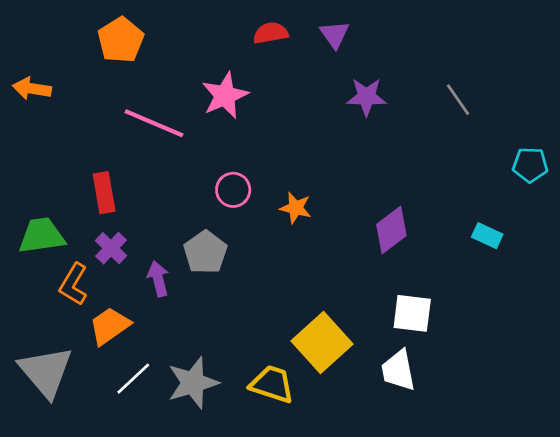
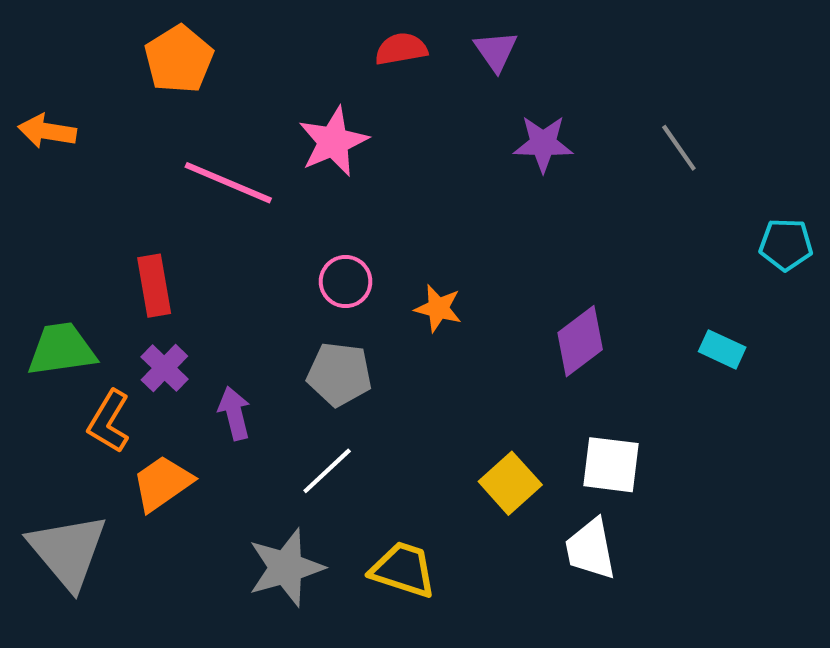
gray pentagon: (205, 252) -> (339, 374), moved, turned -30
yellow square: (322, 343) -> (510, 483), moved, size x0.7
white line: (133, 379) -> (327, 471), moved

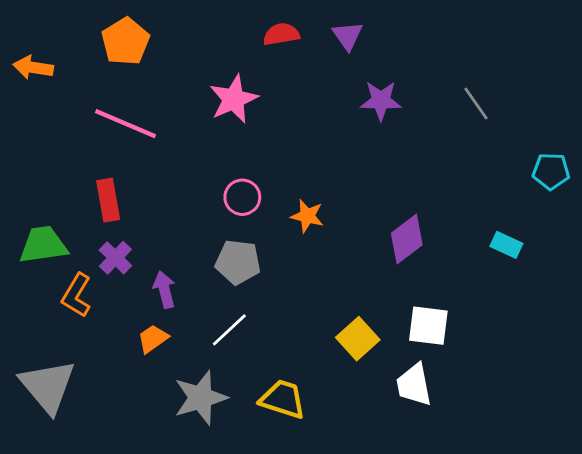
orange arrow: (47, 131) -> (33, 67), moved
pink line: (228, 183) -> (125, 124), moved
orange trapezoid: (162, 483) -> (153, 339), moved, size x0.7

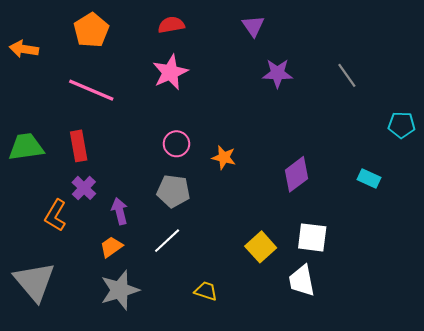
red semicircle: (281, 34) -> (171, 25), moved
green trapezoid: (43, 245) -> (26, 147), moved
gray star: (200, 398) -> (120, 290), moved
yellow trapezoid: (283, 399) -> (206, 291), size x0.7

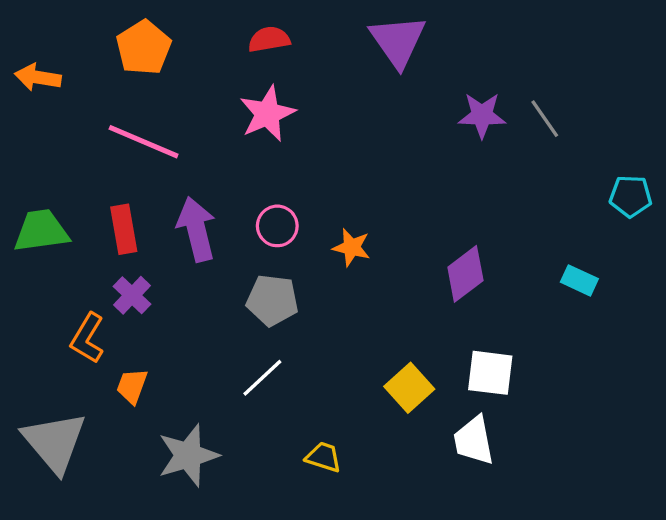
purple triangle: (253, 26) -> (398, 41), size x1.6
purple star: (277, 73) -> (482, 115), moved
purple arrow: (120, 211) -> (196, 229), moved, size x1.5
orange trapezoid: (111, 247) -> (132, 386), moved, turned -35

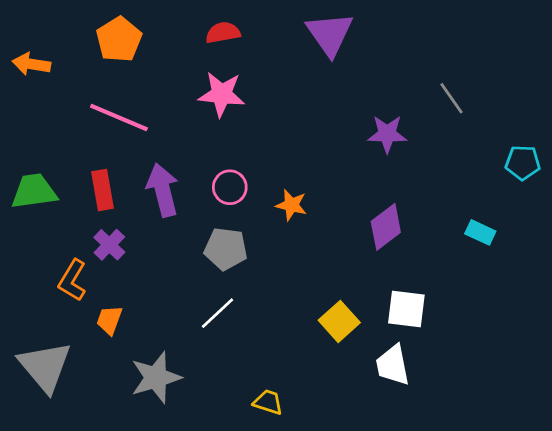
pink star: (267, 114) -> (222, 94), turned 30
purple star: (482, 115) -> (387, 134), moved
yellow trapezoid: (324, 457) -> (268, 402), moved

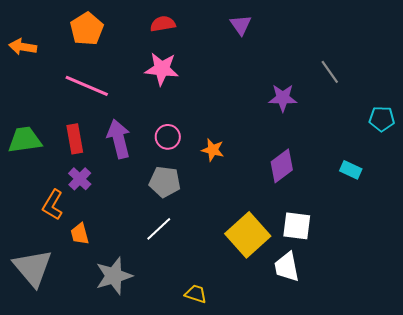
purple triangle: (330, 34) -> (241, 25), size x0.6
orange trapezoid: (109, 320) -> (80, 234), turned -35
yellow square: (339, 321) -> (248, 235), size x1.5

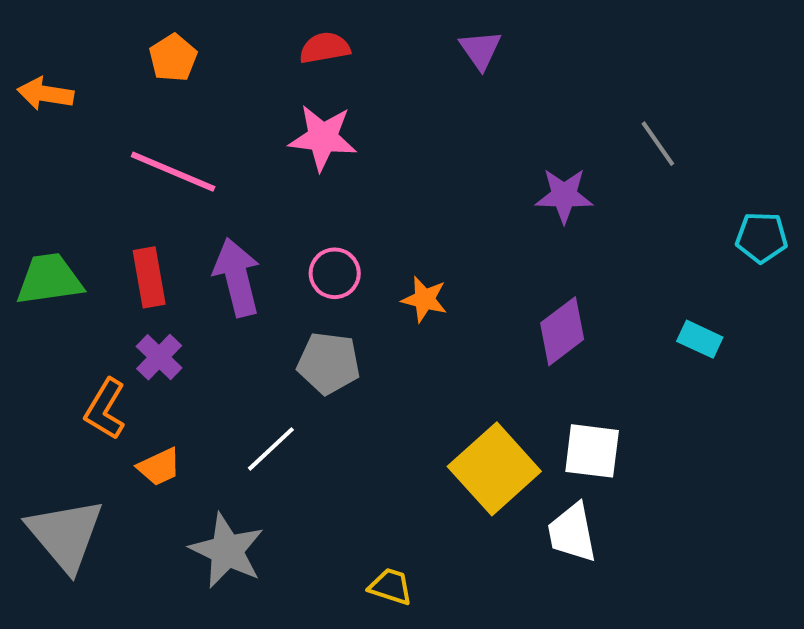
orange pentagon: (87, 29) -> (173, 58), size x0.7
white line: (159, 229) -> (271, 449), moved
orange trapezoid: (80, 234) -> (159, 467), turned -100
gray star: (114, 276) -> (227, 551), turned -30

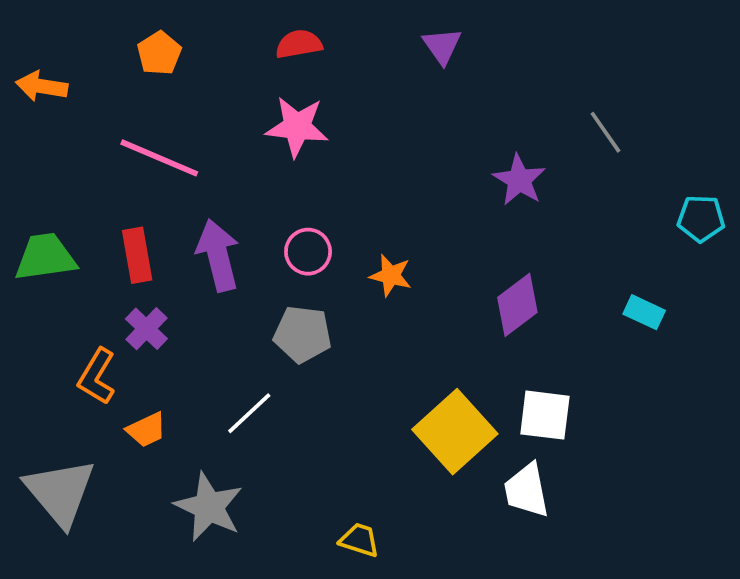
purple star: (564, 196) -> (519, 180), turned 30

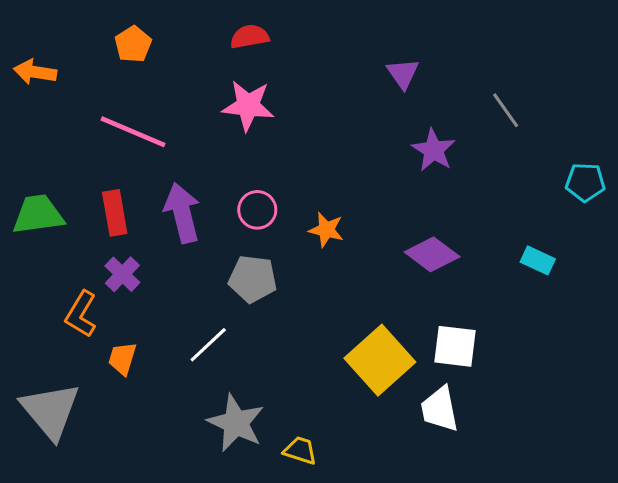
purple triangle: (442, 46) -> (403, 73), moved
purple diamond: (517, 305) -> (432, 254), turned 74
orange trapezoid: (146, 430) -> (122, 359), turned 132
gray star: (209, 507) -> (236, 423), moved

